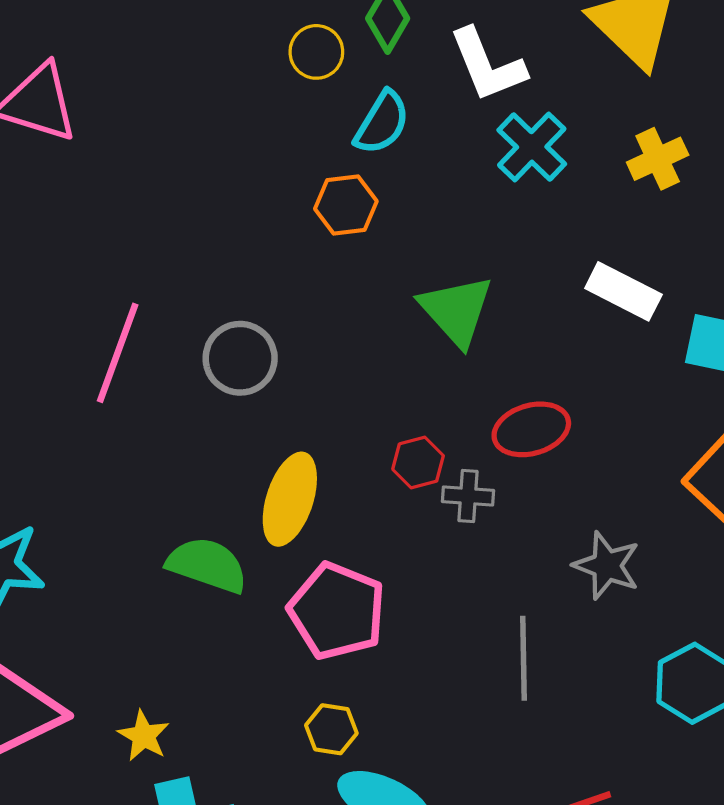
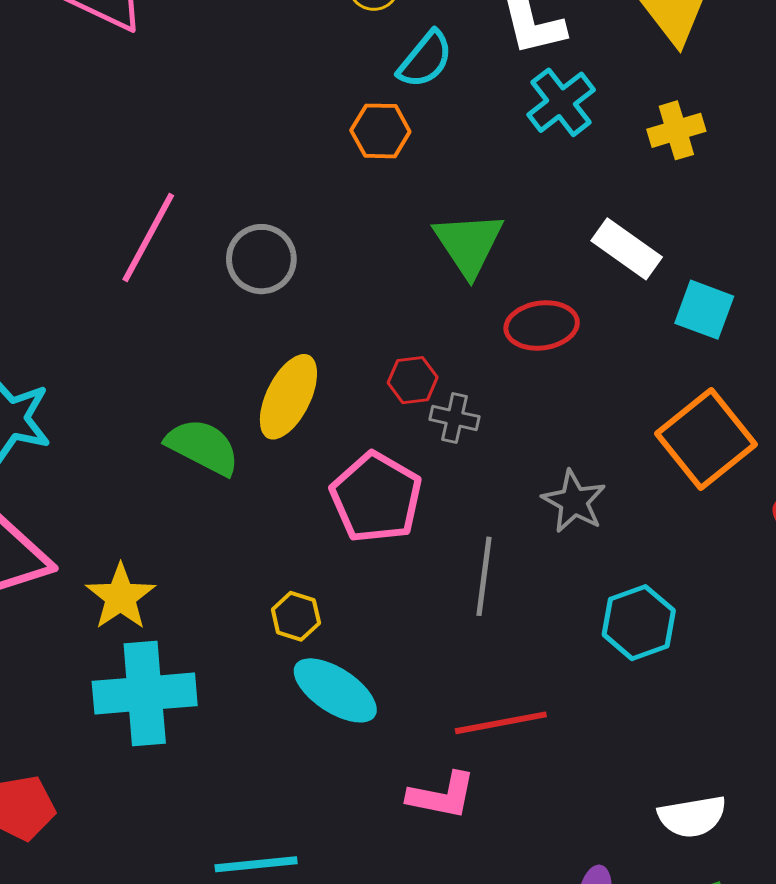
red ellipse: (531, 429) -> (542, 325), moved
pink pentagon: (337, 611) -> (376, 497), moved
yellow star: (144, 736) -> (120, 597), size x1.4

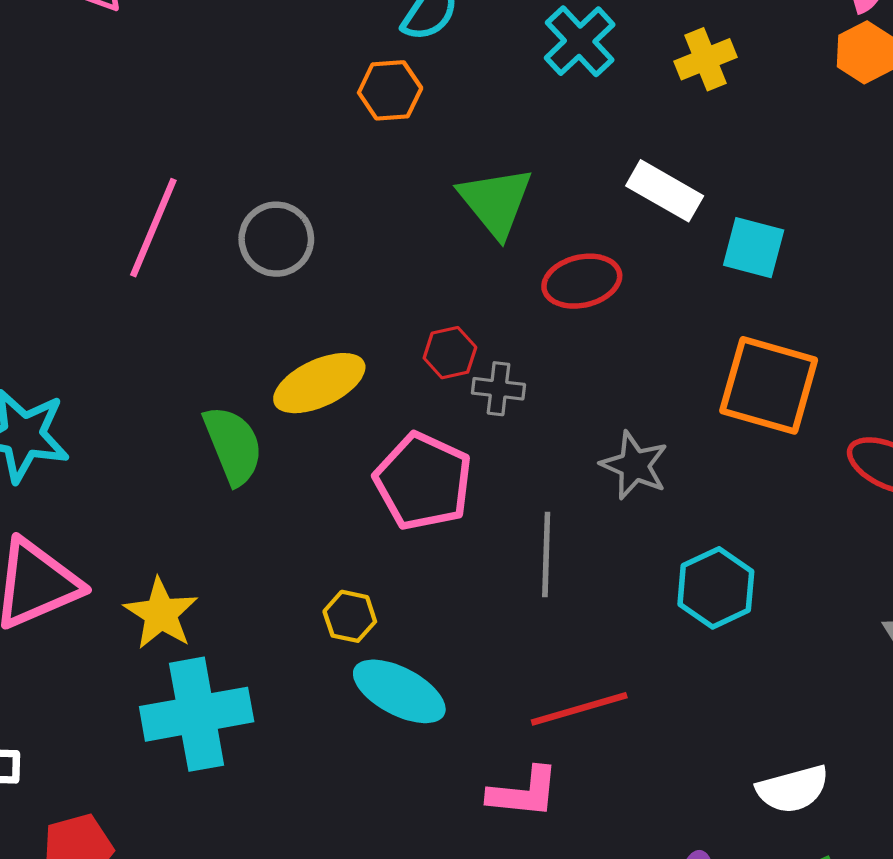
yellow ellipse: (288, 397) -> (319, 383), turned 44
orange square: (706, 439) -> (769, 385), turned -30
green semicircle: (203, 447) -> (233, 445), turned 46

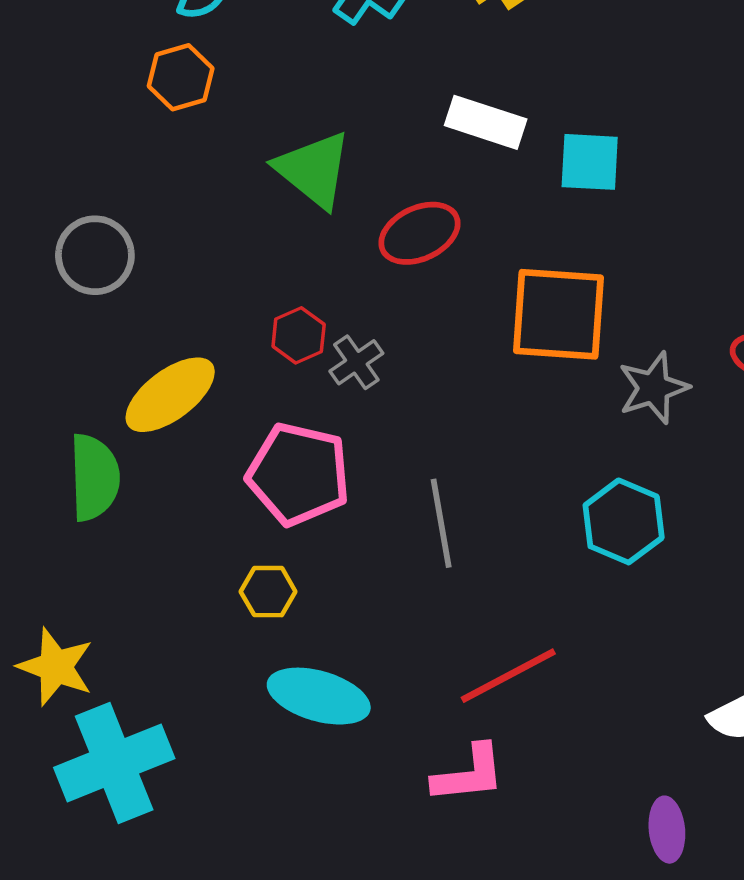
orange square: (769, 385) -> (558, 314), moved
gray cross: (498, 389) -> (356, 362), turned -30
green semicircle: (233, 445) -> (94, 477), turned 32
gray star: (634, 465) -> (653, 388), moved, turned -30
yellow hexagon: (350, 616) -> (268, 592), moved

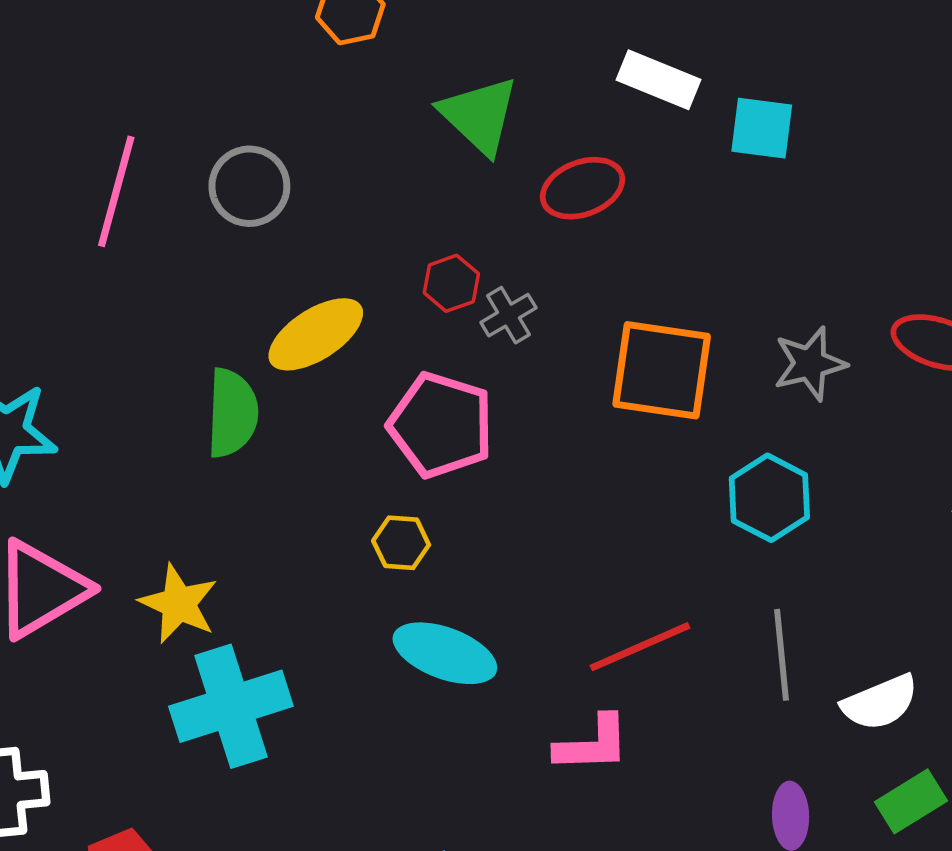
orange square: (558, 314) -> (662, 370), moved
gray line: (441, 523) -> (782, 655), moved

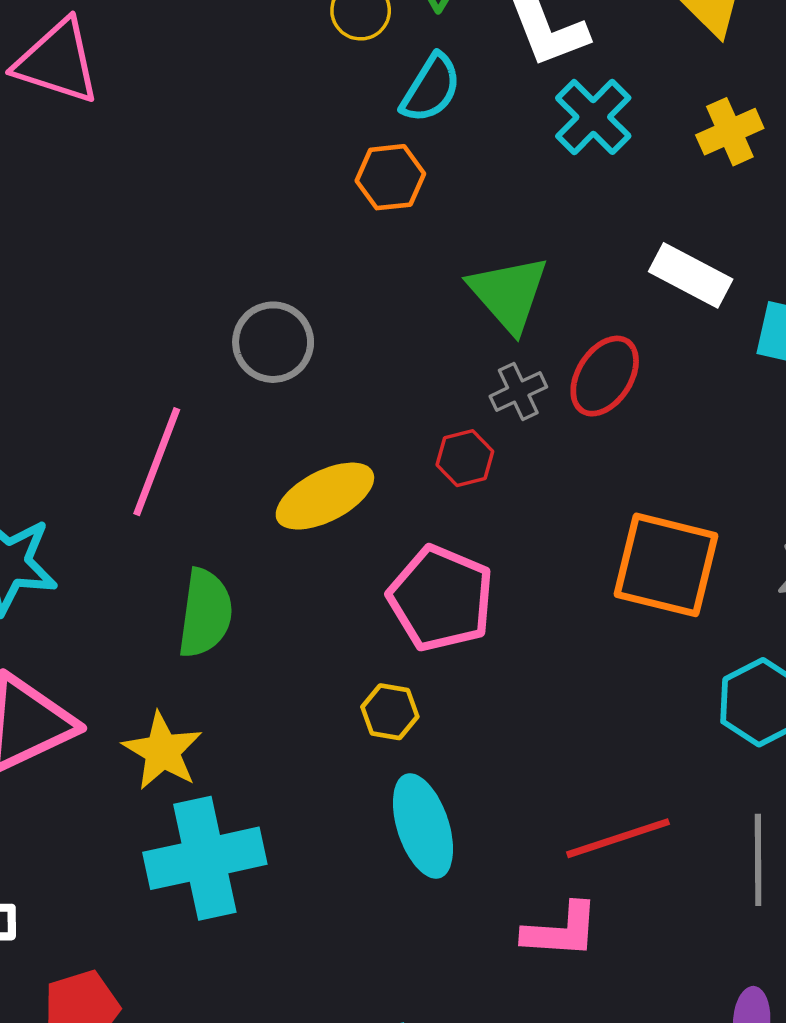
red ellipse: (583, 188) -> (605, 376), turned -42
pink line: (116, 191) -> (157, 462), moved
gray cross: (508, 315) -> (518, 392), moved
green semicircle: (232, 413) -> (205, 613), moved
cyan ellipse: (445, 653) -> (423, 826), turned 46

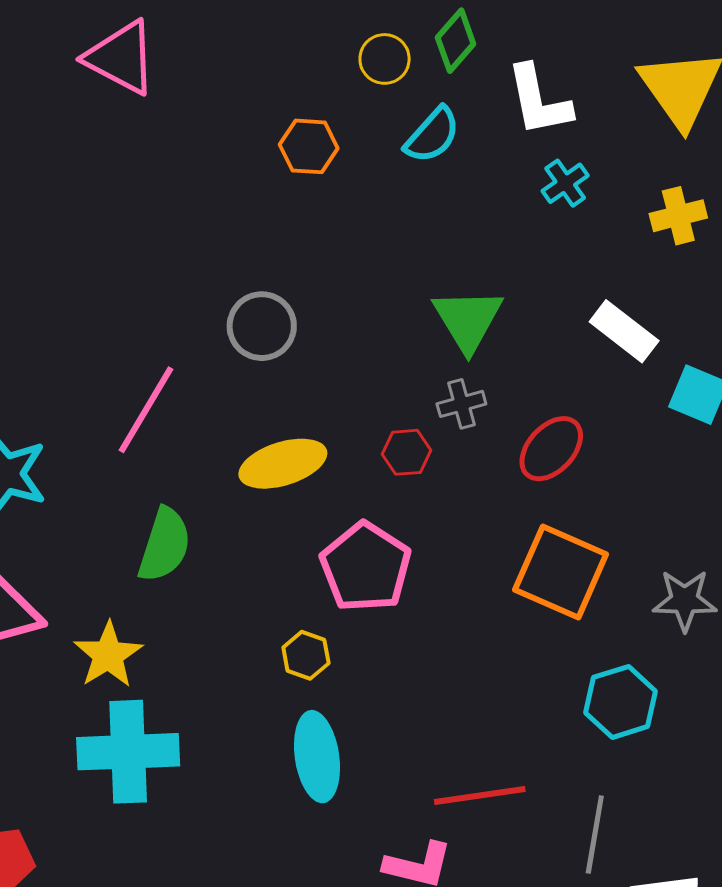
cyan cross: (593, 117) -> (565, 183), size x0.7
orange hexagon: (390, 177) -> (309, 146), moved
red ellipse: (605, 376) -> (551, 449), moved

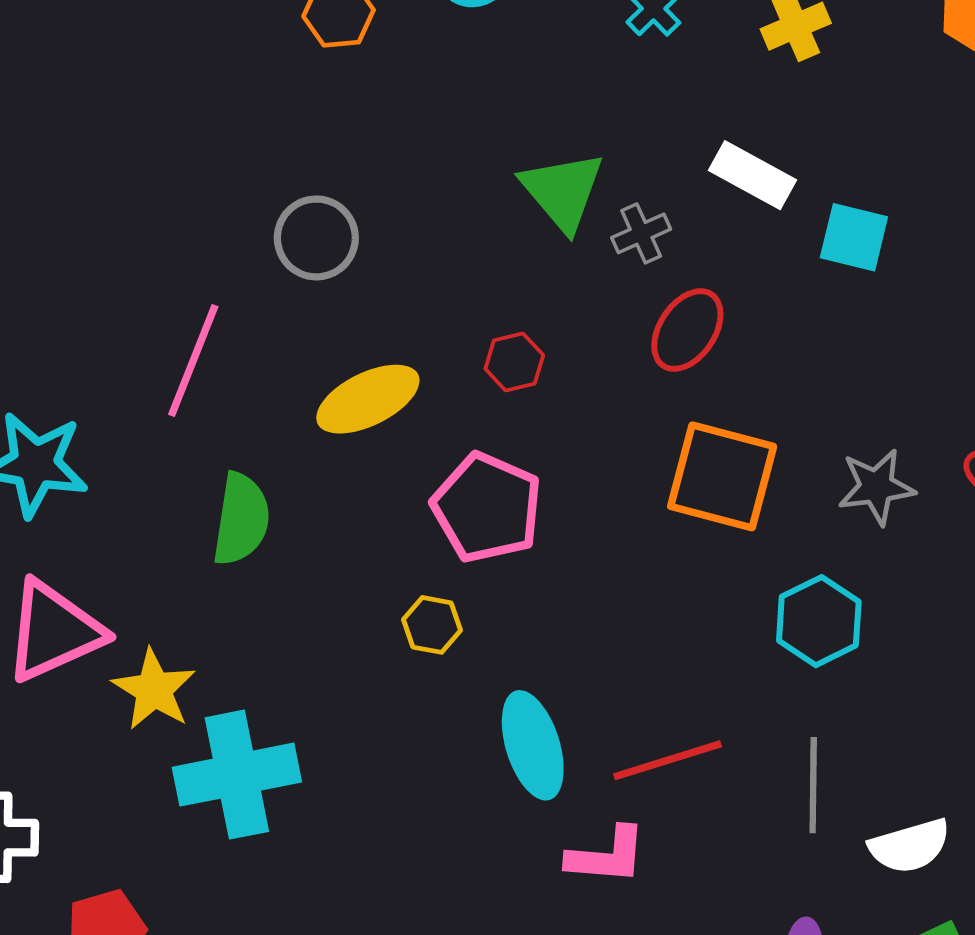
gray cross: (461, 404) -> (641, 233), moved
yellow star: (108, 655) -> (154, 690), moved
cyan ellipse: (317, 757) -> (533, 745), moved

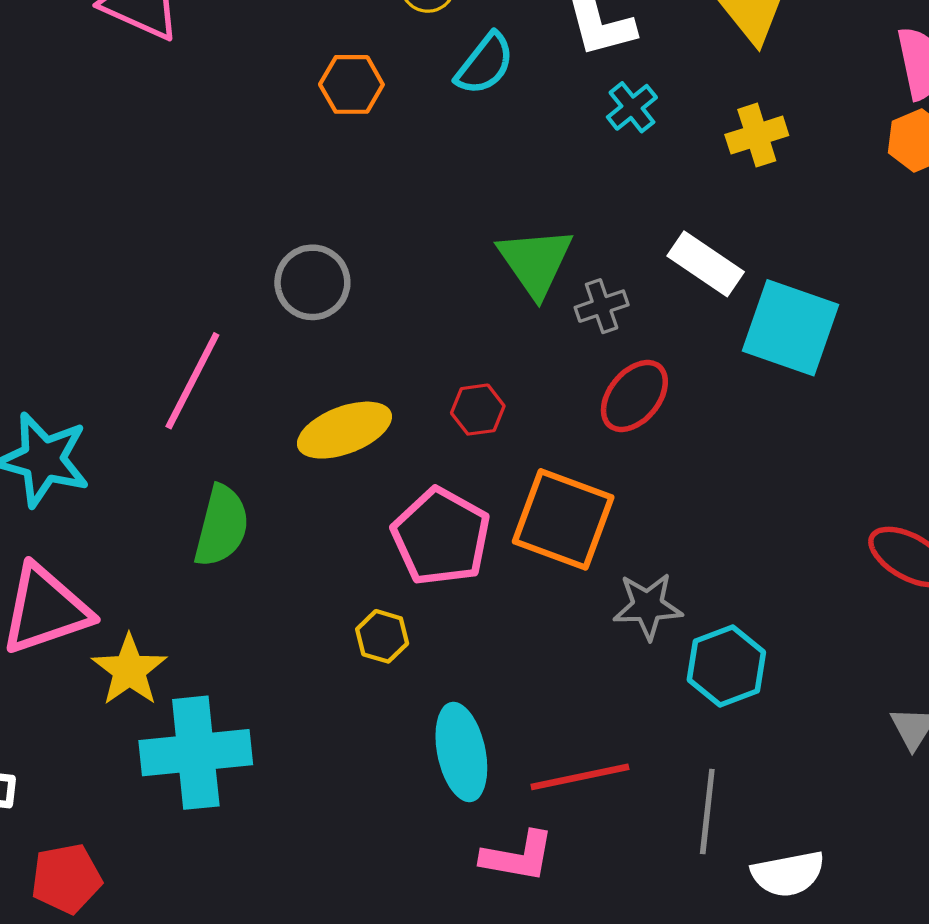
cyan square: (854, 237) -> (790, 328), size x1.5
orange square: (722, 476) -> (563, 519), moved
gray star: (876, 487) -> (648, 606), moved

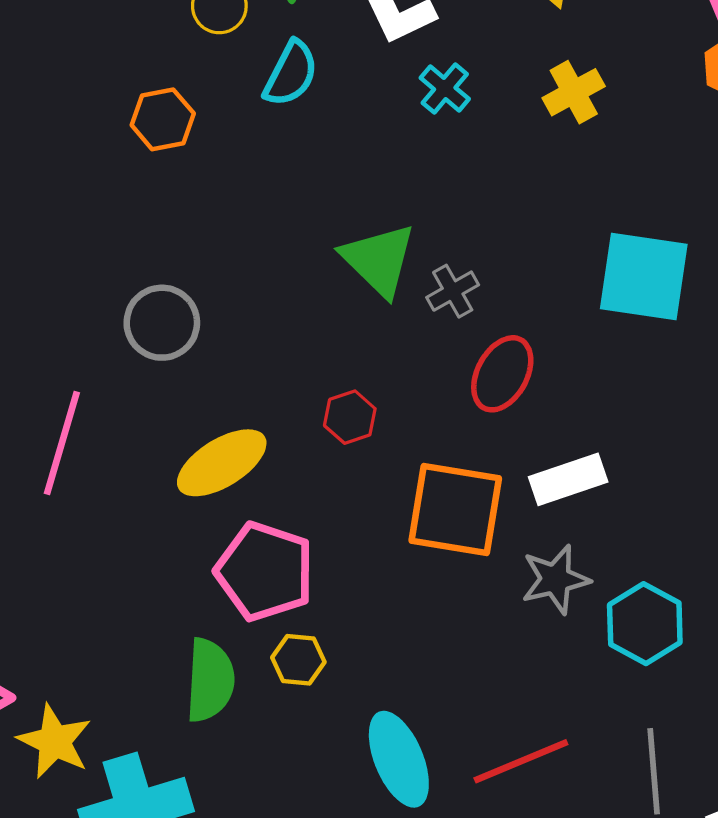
white rectangle: (706, 264) -> (568, 479), moved, turned -42
green semicircle: (221, 526) -> (210, 680), moved
pink pentagon: (441, 537) -> (265, 571), moved

